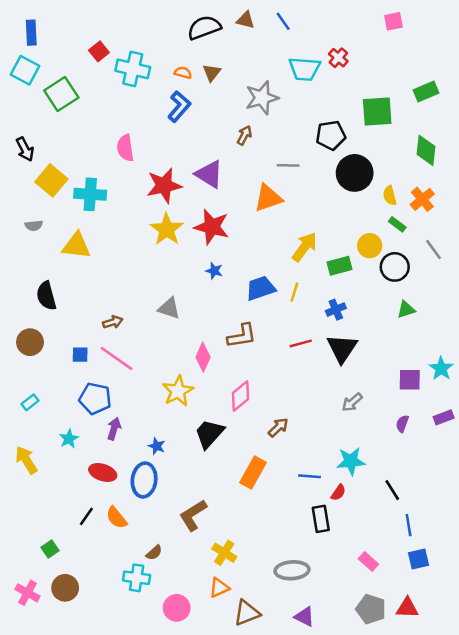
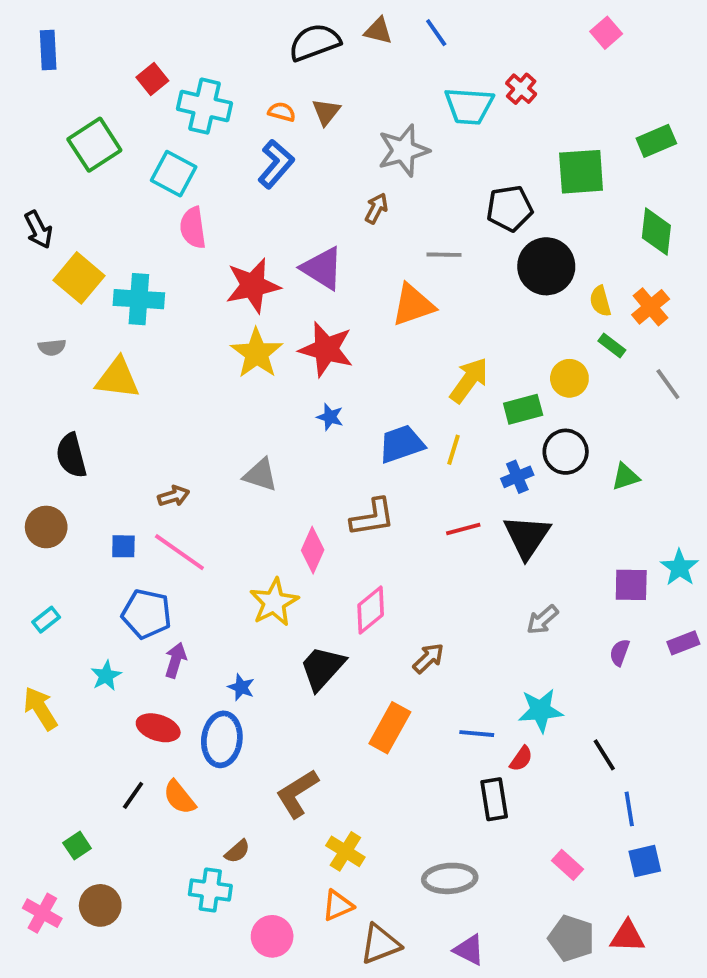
pink square: (393, 21) -> (606, 33), turned -30
cyan square: (25, 70) -> (174, 174), moved
black circle: (395, 267) -> (566, 452), moved

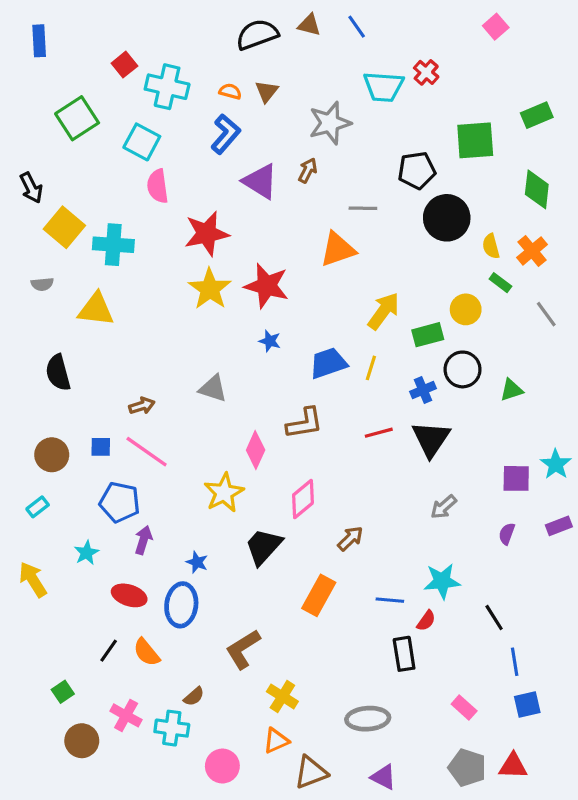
purple triangle: (322, 268) -> (260, 181), moved
brown circle: (46, 527) -> (52, 455), moved
pink cross: (42, 913) -> (126, 715), moved

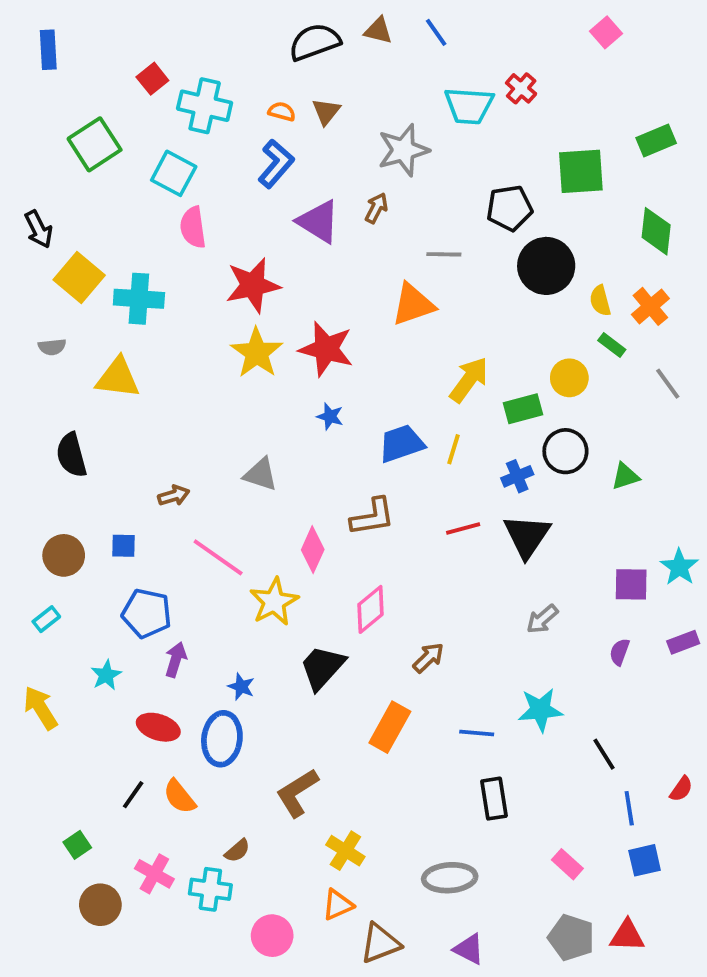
pink line: (147, 452) -> (218, 557), moved
red semicircle: (426, 621) -> (681, 789), moved

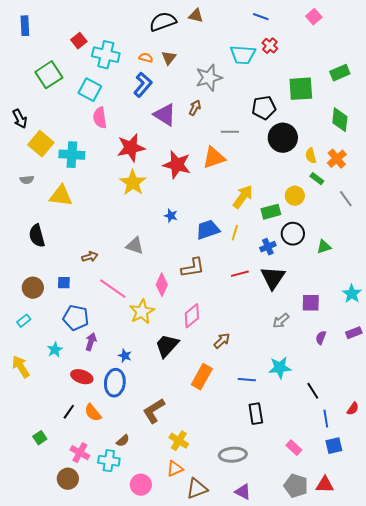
blue line: (436, 32) -> (261, 17), moved, turned -35
red star: (326, 349) -> (177, 165), moved
purple square: (631, 584) -> (311, 303), moved
brown circle: (100, 905) -> (68, 479), moved

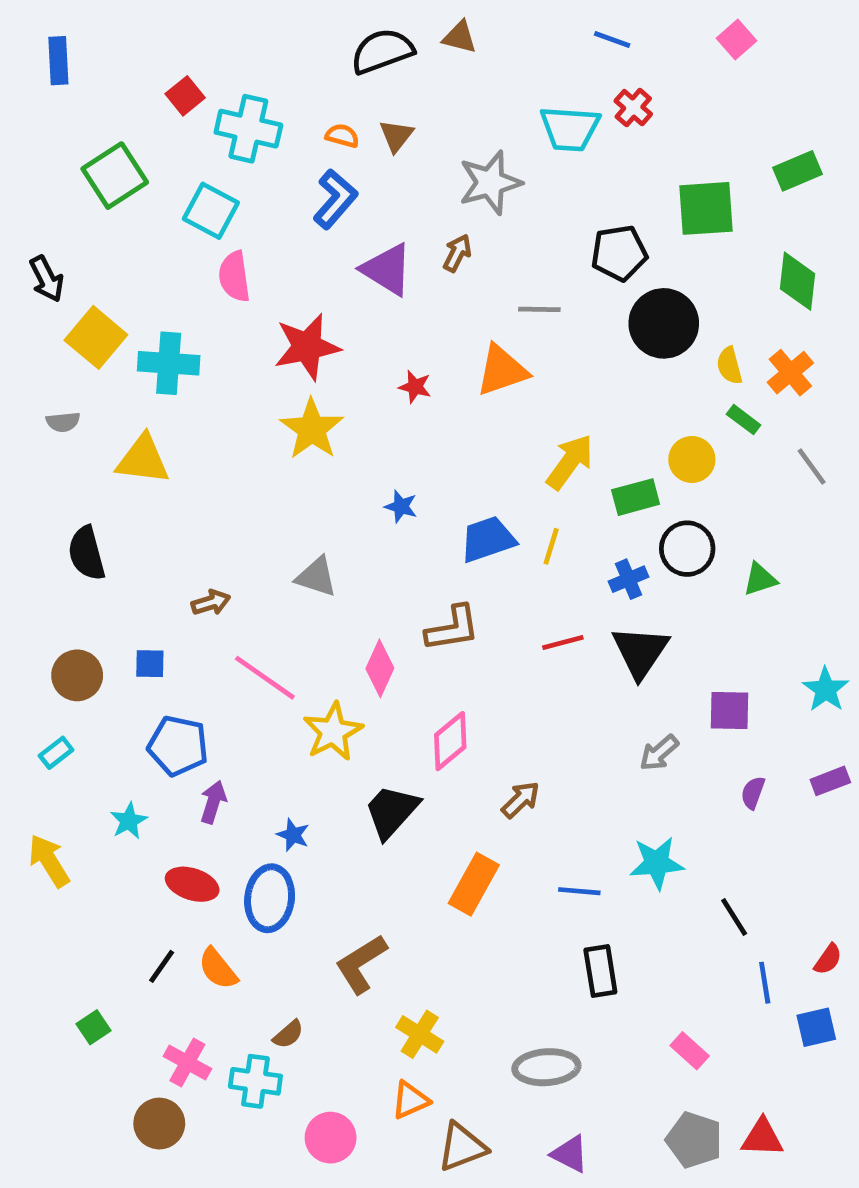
red star: (177, 165) -> (415, 387), size x0.5
blue square: (334, 446) -> (816, 1027), moved

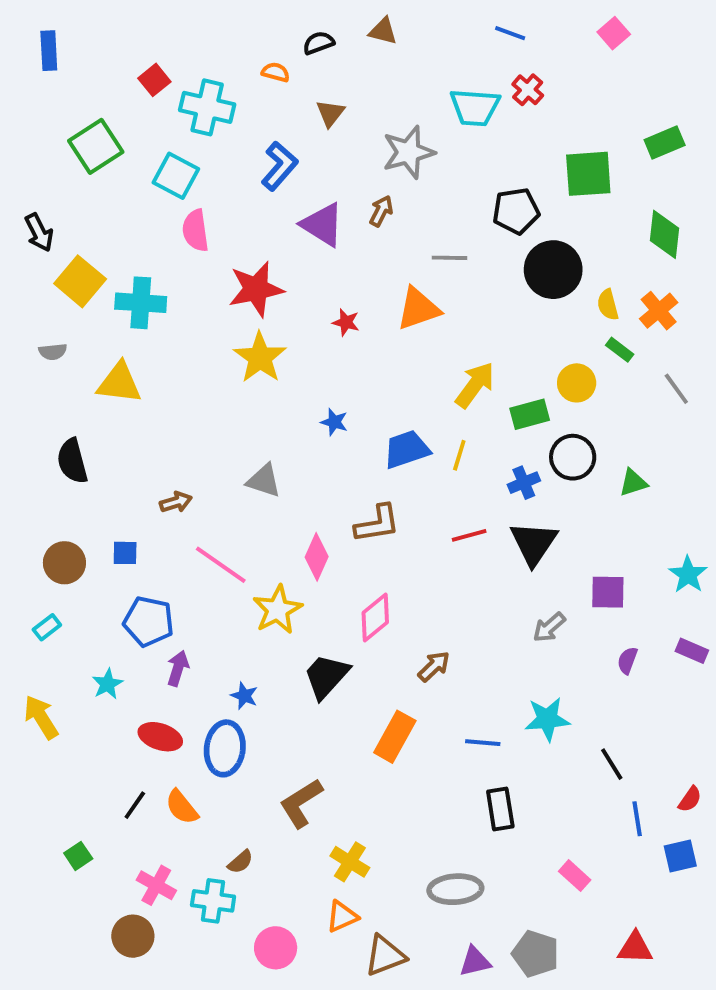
black semicircle: (382, 51) -> (319, 43), size x0.6
orange semicircle: (342, 136) -> (276, 72), moved
purple rectangle: (830, 781) -> (692, 651), turned 44
gray pentagon: (694, 1140) -> (536, 954), moved
purple triangle: (570, 1154) -> (475, 962), turned -40

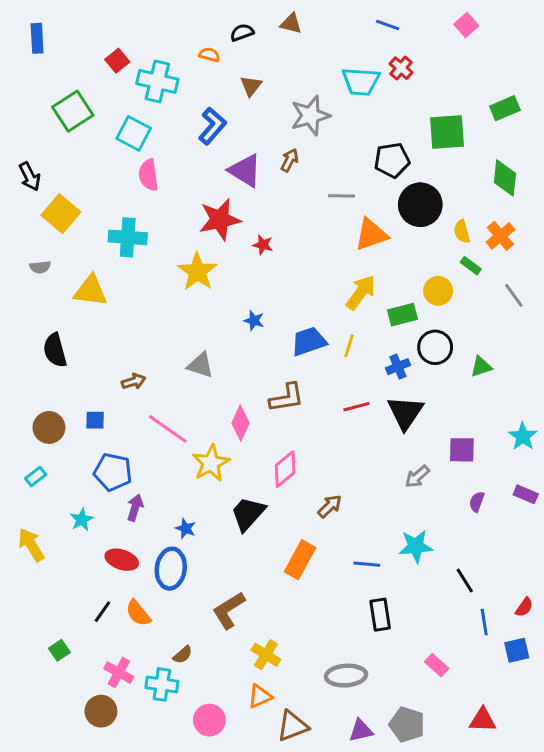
red star: (256, 289) -> (220, 220), moved
cyan cross: (141, 303) -> (128, 237), moved
orange triangle: (418, 309) -> (371, 234), moved

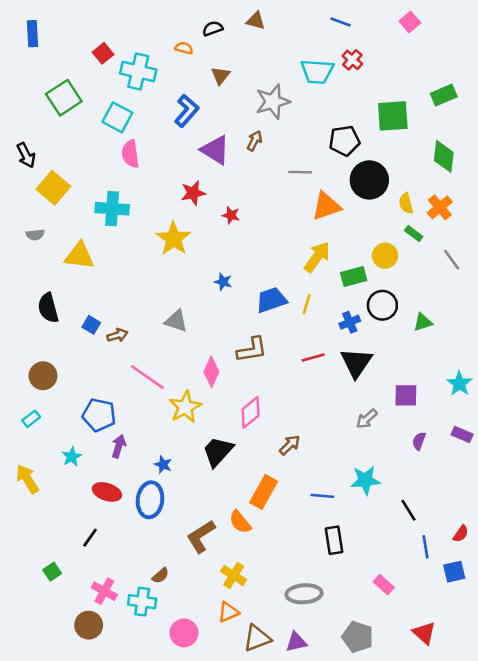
red star: (220, 220) -> (193, 193), size x0.7
blue square: (95, 420) -> (91, 325), moved, turned 30
orange semicircle: (138, 613) -> (240, 522), moved
red triangle: (483, 720) -> (424, 633), turned 40
purple triangle: (361, 730) -> (296, 642), moved

